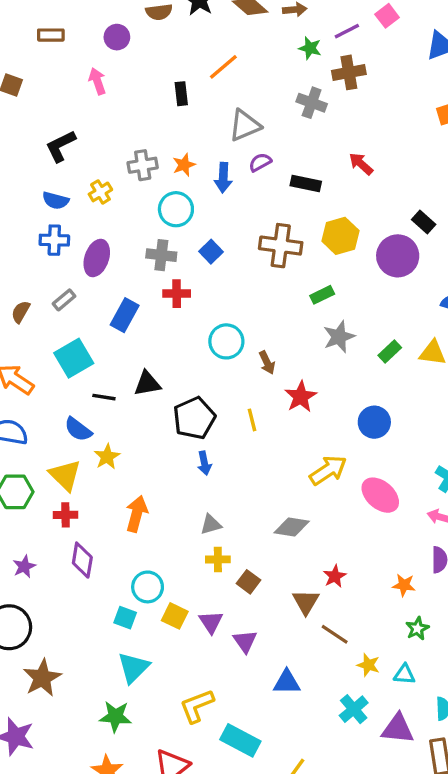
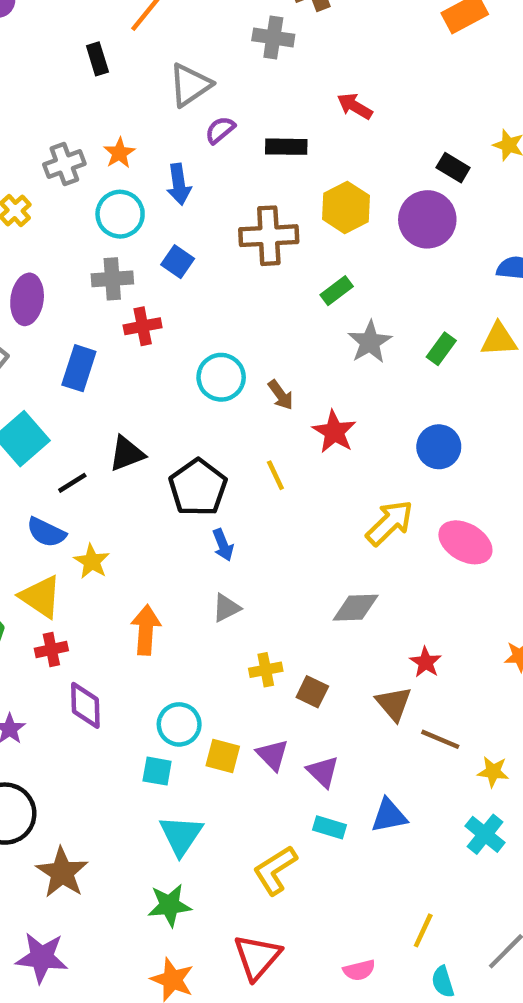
blue arrow: (223, 178) -> (179, 184), moved
black line: (104, 397) -> (72, 483), turned -30
gray triangle: (211, 524) -> (226, 608), moved
cyan rectangle: (240, 740) -> (330, 827), moved, size x0.6

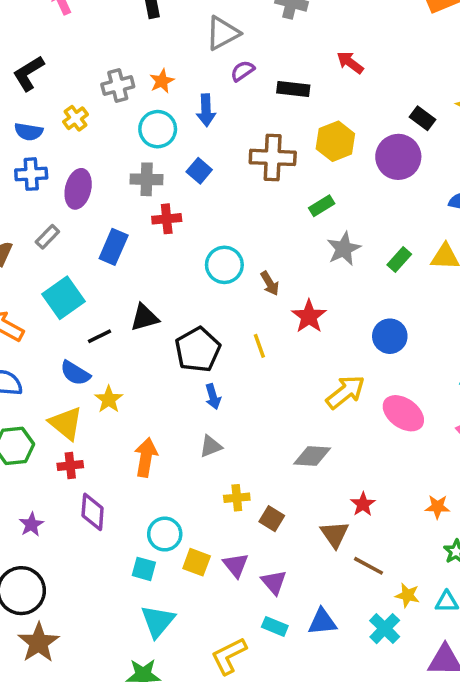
cyan cross: (485, 834) -> (385, 629), moved
brown star: (62, 873) -> (39, 643), moved

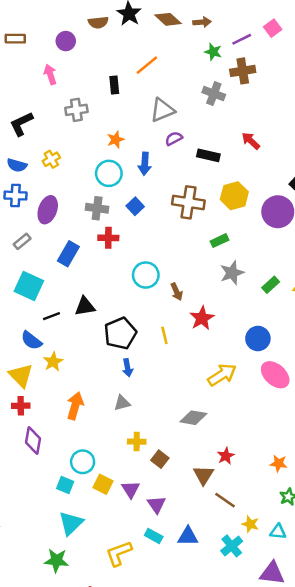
gray cross: (118, 86) -> (76, 110), moved
cyan square: (64, 298) -> (29, 286), turned -36
pink ellipse: (403, 413) -> (275, 375), moved

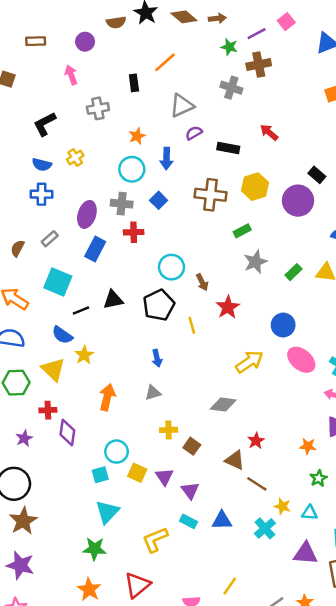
purple ellipse: (48, 210) -> (87, 214), moved
black pentagon: (120, 333) -> (159, 305), moved
red cross: (21, 406) -> (48, 410), moved
brown triangle: (203, 475) -> (235, 460), turned -35
cyan square: (65, 485) -> (100, 475), turned -35

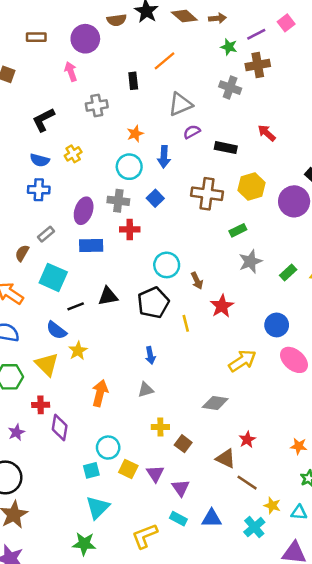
purple circle: (85, 42) -> (85, 39), size x1.5
brown semicircle: (17, 248) -> (22, 253), moved
blue rectangle: (95, 249) -> (91, 245), turned 60

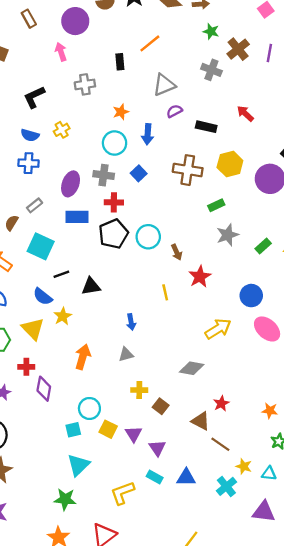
purple line: (256, 34) -> (269, 53), moved, turned -54
brown rectangle: (36, 37) -> (29, 19), turned 60
brown cross: (258, 65) -> (238, 49), turned -30
black triangle: (108, 296) -> (91, 286), moved
black pentagon: (153, 303) -> (113, 234), moved

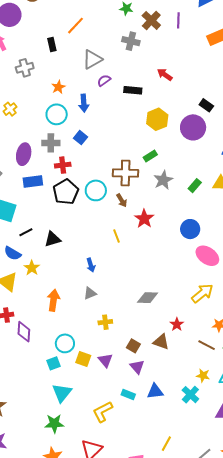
brown cross: (188, 170) -> (125, 173), moved
yellow arrow: (218, 329) -> (202, 293), moved
brown square: (161, 406) -> (133, 346), moved
brown line: (220, 444) -> (207, 345), moved
purple triangle: (157, 448) -> (137, 367), moved

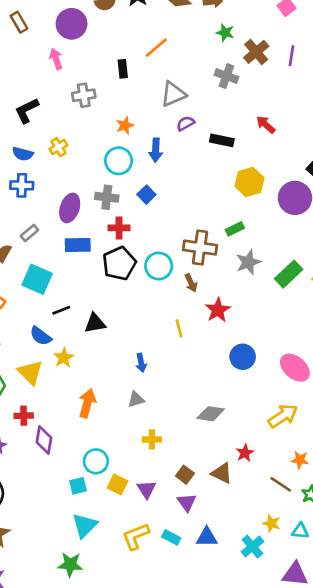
green rectangle: (195, 186) -> (289, 274), size x1.5
blue circle: (190, 229) -> (243, 357), moved
yellow L-shape: (103, 412) -> (136, 536), moved

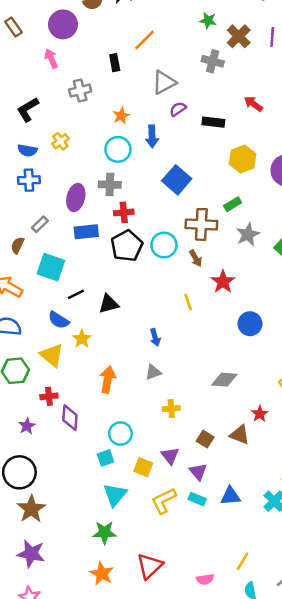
blue square: (146, 195) -> (177, 180), moved, size x1.6
yellow square: (118, 484) -> (143, 467), moved
purple triangle: (187, 502) -> (198, 472), moved

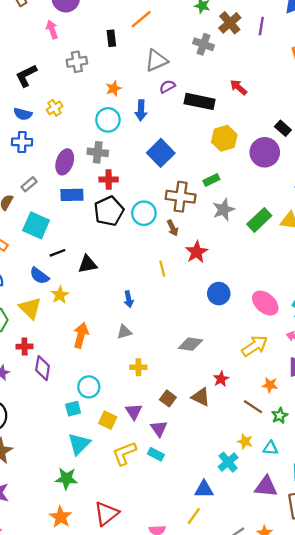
black rectangle: (213, 122) -> (200, 101), size x1.4
blue triangle: (230, 496) -> (204, 489), moved

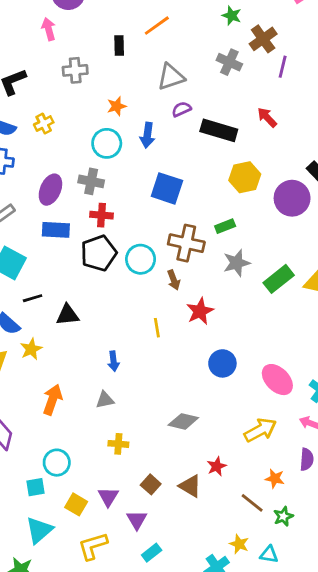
purple line: (261, 26) -> (283, 67), moved
blue square: (161, 153) -> (167, 188), turned -32
cyan rectangle: (156, 454) -> (152, 553), moved, turned -70

